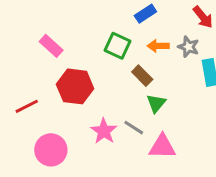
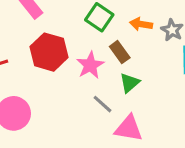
pink star: (104, 131) -> (90, 65), moved

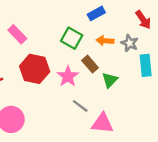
green triangle: (130, 83) -> (110, 80), moved

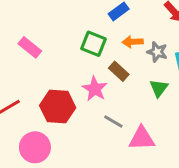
gray star: (130, 43) -> (157, 52), moved
red hexagon: (35, 69) -> (58, 107), moved
green triangle: (110, 80) -> (159, 88), moved

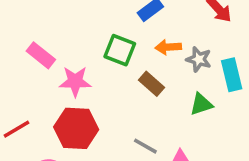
green triangle: (159, 88) -> (201, 104), turned 36
pink star: (95, 89) -> (75, 81), moved, turned -30

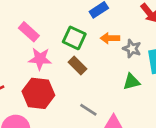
pink rectangle: (41, 55) -> (29, 32), moved
brown rectangle: (151, 84) -> (77, 66), moved

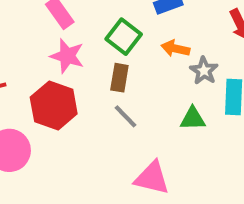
brown rectangle: (77, 66) -> (119, 78), turned 42
gray line: (88, 110) -> (126, 116), moved

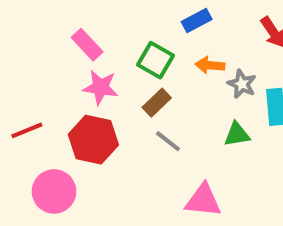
brown rectangle: (119, 78) -> (157, 103), turned 44

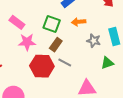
gray star: (242, 84) -> (94, 41), moved
green triangle: (237, 134) -> (107, 63), moved
red hexagon: (93, 140) -> (42, 66), moved

